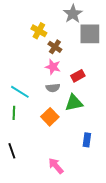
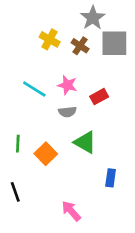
brown cross: (55, 47) -> (80, 46), moved
cyan line: (20, 92) -> (34, 89), moved
green triangle: (74, 103) -> (85, 142), moved, turned 42
orange square: (50, 117) -> (46, 154), moved

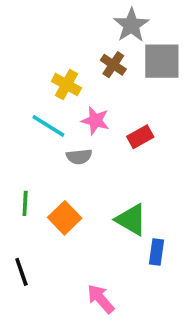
yellow cross: (50, 39) -> (66, 85), moved
gray semicircle: (67, 112) -> (79, 157), moved
green triangle: (85, 142) -> (131, 220), moved

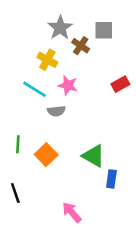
gray star: (131, 25) -> (60, 28), moved
gray square: (162, 61) -> (104, 30), moved, size x0.7
red rectangle: (140, 137) -> (120, 84), moved

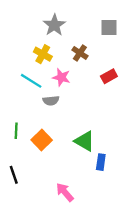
gray square: (104, 30) -> (109, 27), moved
brown cross: (81, 46) -> (80, 53), moved

